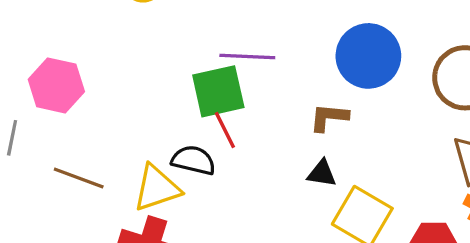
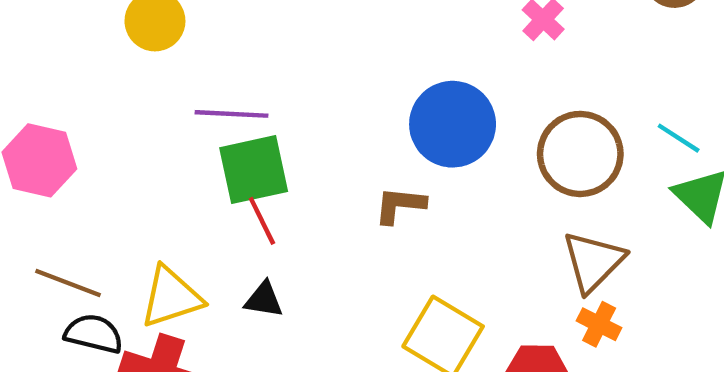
purple line: (247, 57) -> (231, 114), moved
black semicircle: (193, 160) -> (94, 334), moved
black triangle: (322, 173) -> (264, 300), moved

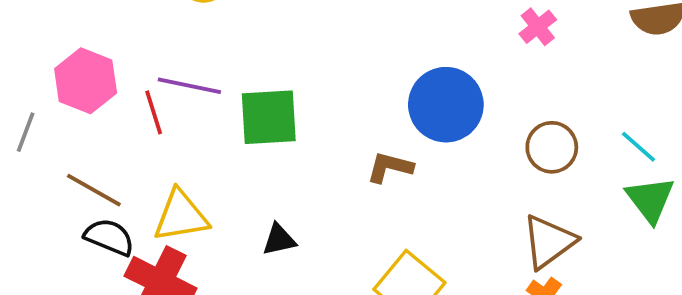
purple line: (231, 114) -> (189, 86), moved
brown circle: (580, 154) -> (552, 147), size x0.7
red line: (262, 221) -> (154, 112), moved
black triangle: (264, 300) -> (279, 240), moved, turned -30

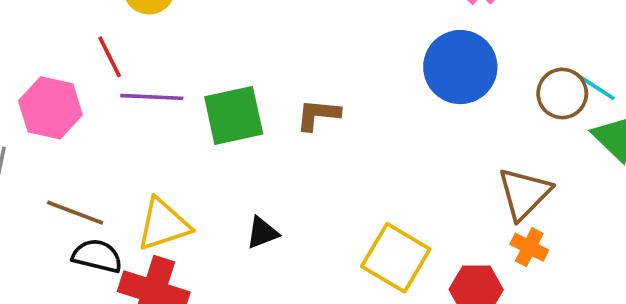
blue circle: (446, 105) -> (460, 67), moved
red line: (154, 112) -> (110, 57), moved
brown circle: (552, 147) -> (562, 93), moved
brown L-shape: (390, 167) -> (318, 115), moved

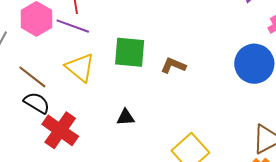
purple line: (152, 97) -> (73, 26), moved
yellow triangle: (163, 224) -> (80, 67), moved, turned 40

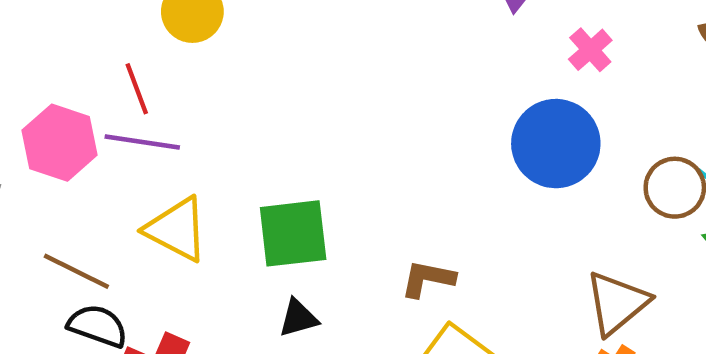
green square: (130, 52) -> (293, 233), moved
brown L-shape: (173, 65) -> (428, 279), moved

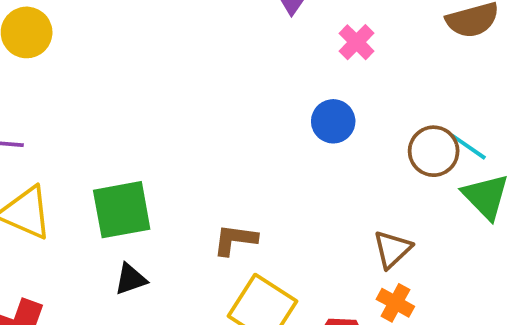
blue circle: (556, 144) -> (333, 121), size x0.6
brown triangle: (617, 303) -> (392, 249), size x0.7

